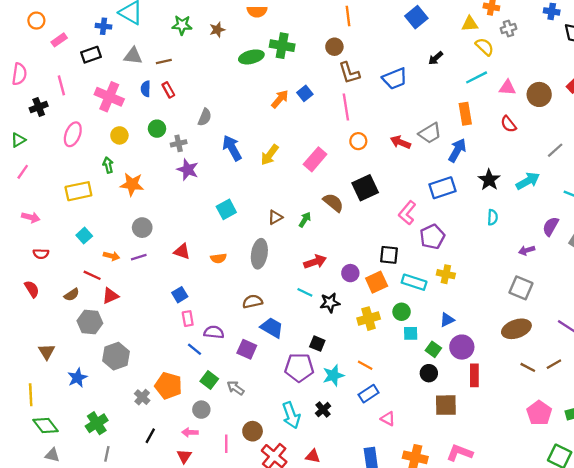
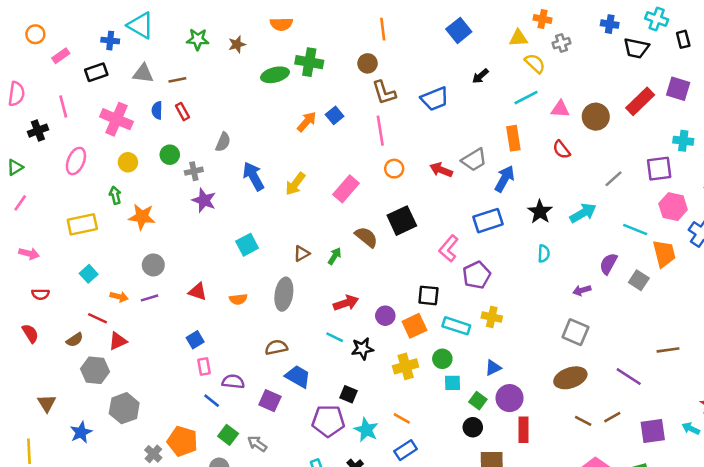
cyan star: (333, 375) -> (366, 430), turned -30

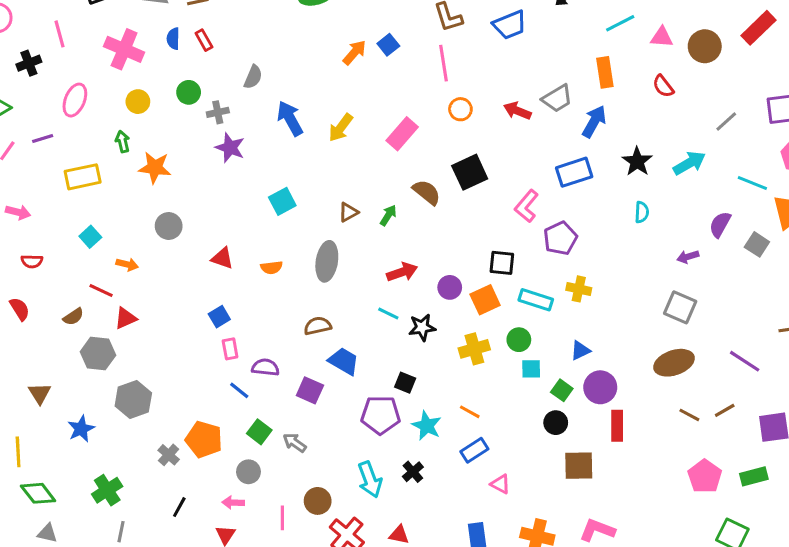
purple line: (149, 298) -> (43, 138), moved

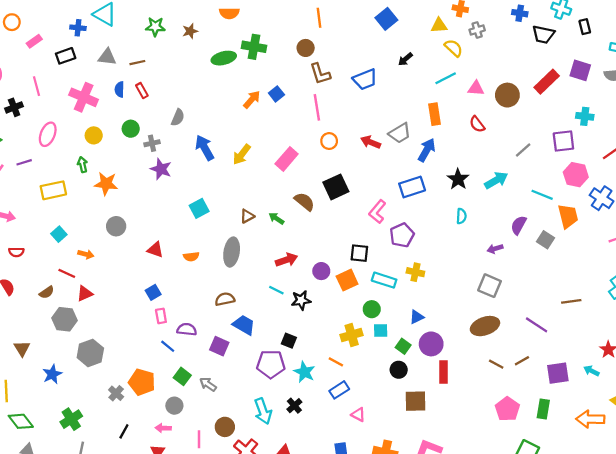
green arrow: (388, 215) -> (276, 218), turned -88
yellow cross: (474, 349) -> (352, 335), moved
green rectangle: (754, 476) -> (543, 409), turned -66

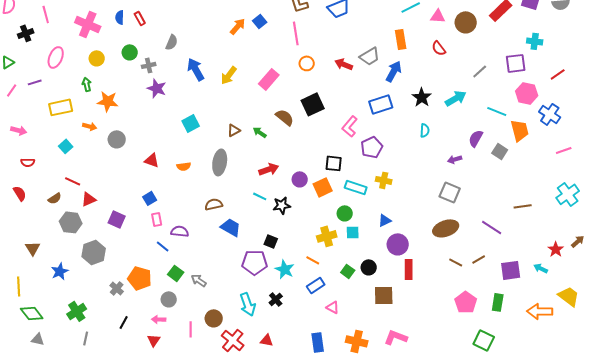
orange arrow: (86, 254) -> (90, 126), moved
purple square: (219, 346) -> (117, 219), moved
green square: (403, 346) -> (348, 271), moved

